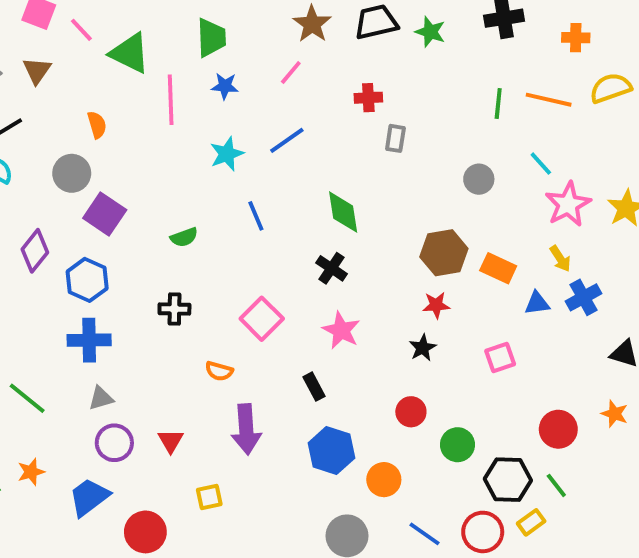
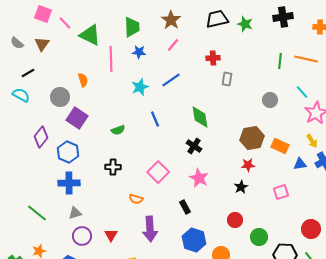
brown star: (312, 24) -> (171, 20), moved
orange semicircle: (97, 125) -> (83, 80), moved

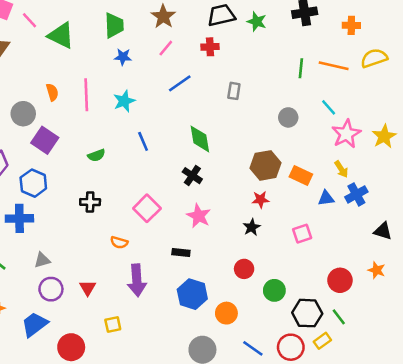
red cross: (213, 58) -> (210, 47), moved
pink line: (111, 59) -> (86, 95), moved
blue line: (171, 80) -> (180, 83), moved
blue cross: (69, 183) -> (19, 218), moved
black rectangle: (185, 207) -> (181, 253), turned -56

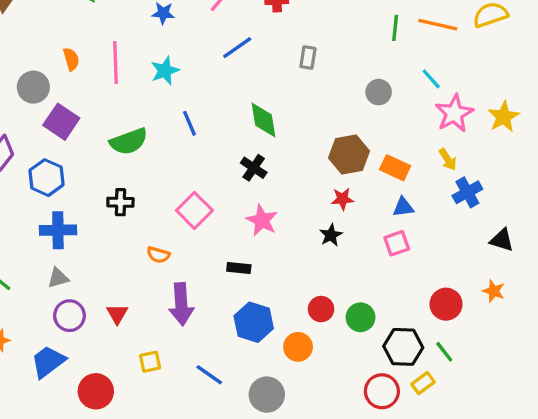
green semicircle: (96, 155) -> (129, 141), size x1.6
blue triangle: (326, 198) -> (403, 207), moved
blue cross: (19, 218) -> (58, 230), moved
red circle: (244, 269) -> (321, 309), moved
blue line: (253, 348) -> (209, 375), moved

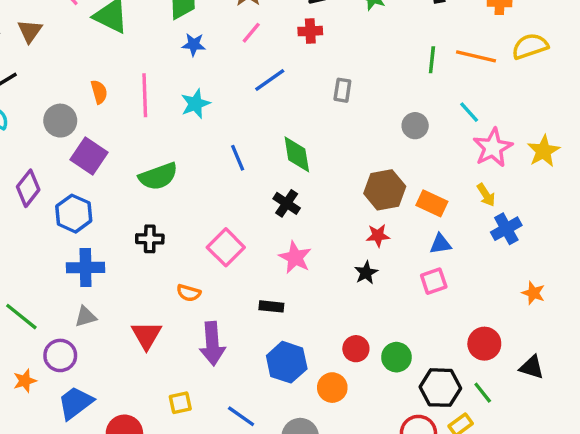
blue line: (190, 123) -> (238, 158), moved
black triangle: (502, 240) -> (532, 367), moved
orange star: (494, 291) -> (533, 293), moved
red triangle: (117, 314) -> (146, 335), moved, size x1.4
purple circle: (70, 316) -> (60, 355), moved

